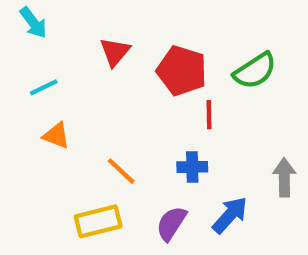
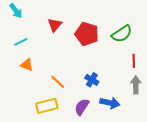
red line: (209, 115) -> (134, 61), moved
blue cross: (192, 167) -> (92, 80), turned 32
blue arrow: (230, 215) -> (110, 103), turned 60

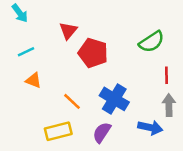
red pentagon: (87, 34) -> (93, 53), moved
blue cross: (92, 80) -> (114, 99), size x1.6
blue arrow: (110, 103) -> (150, 128), moved

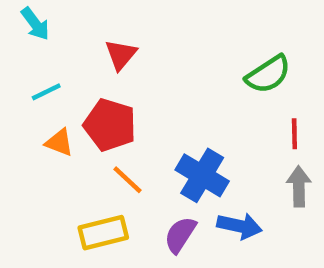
red pentagon: (93, 53) -> (110, 125), moved
blue arrow: (150, 128) -> (240, 226), moved

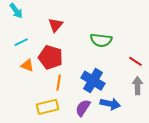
green semicircle: (268, 74) -> (101, 40), moved, turned 40
red line: (294, 134) -> (135, 61), turned -56
orange line: (127, 180) -> (59, 83), turned 56

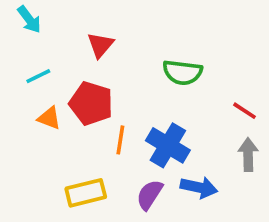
orange line: (59, 83) -> (120, 140), moved

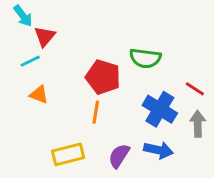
red triangle: (100, 45) -> (45, 36), moved
red pentagon: (91, 103) -> (103, 77), moved
blue cross: (168, 145) -> (160, 109), moved

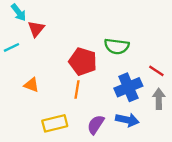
cyan line: (30, 61) -> (12, 47), moved
orange triangle: (39, 95) -> (31, 85), moved
blue cross: (160, 109) -> (128, 87), turned 36

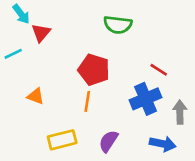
green semicircle: (117, 46) -> (118, 25), moved
red line: (156, 71) -> (159, 70), moved
blue arrow: (127, 120) -> (163, 144), moved

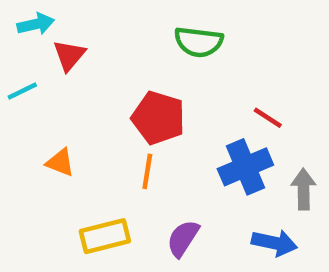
cyan arrow: (21, 14) -> (36, 24), turned -66

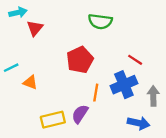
cyan line: (22, 91) -> (11, 68), moved
red pentagon: (158, 118) -> (80, 60), turned 30
orange line: (147, 171) -> (96, 93), moved
purple semicircle: (183, 238) -> (80, 114), moved

